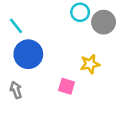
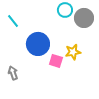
blue circle: (28, 54) -> (38, 44), moved
pink square: (67, 86) -> (56, 61), moved

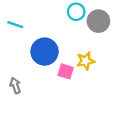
cyan line: (13, 21) -> (15, 25), turned -32

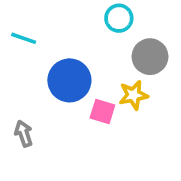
gray circle: (98, 21) -> (150, 57), moved

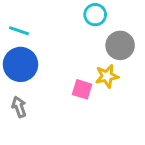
blue circle: (69, 80) -> (20, 64), moved

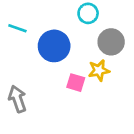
blue circle: (20, 64) -> (54, 46), moved
gray arrow: (19, 107) -> (17, 99), size x1.4

